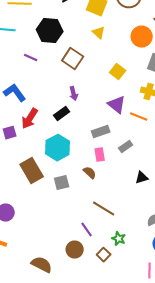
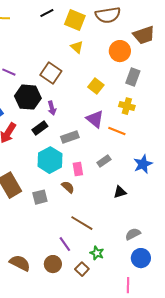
black hexagon: (50, 31) -> (28, 97), moved
gray rectangle: (101, 132) -> (70, 137), moved
cyan hexagon: (58, 148) -> (50, 160), moved
brown semicircle: (42, 265) -> (20, 263), moved

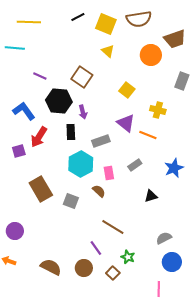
gray rectangle: (133, 77) -> (182, 81), moved
black rectangle: (40, 128) -> (71, 132), turned -56
gray square: (40, 197) -> (71, 201), turned 35

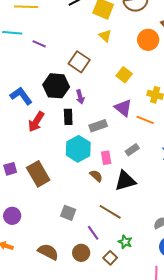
purple line: (40, 76) -> (39, 44), moved
purple square: (19, 151) -> (10, 169), moved
black triangle: (151, 196) -> (125, 181), moved, size x1.6
gray square: (71, 201) -> (68, 213), moved

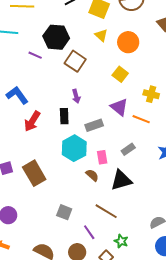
orange circle: (148, 40) -> (128, 42), moved
purple line: (39, 44) -> (35, 55), moved
black hexagon: (56, 86) -> (56, 37), moved

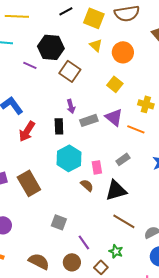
gray rectangle: (94, 125) -> (89, 120), moved
brown line: (106, 211) -> (124, 221), moved

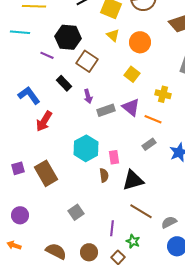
black rectangle: (59, 126) -> (64, 83), moved, turned -42
gray rectangle: (123, 159) -> (149, 144), moved
brown semicircle: (87, 185) -> (104, 175), turned 40
gray square: (59, 222) -> (76, 212), turned 35
purple line: (84, 242) -> (112, 228), moved, turned 42

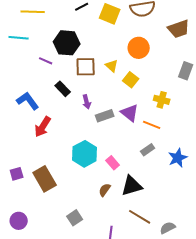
yellow triangle: (113, 35) -> (112, 66), moved
brown square: (87, 61) -> (86, 67), turned -35
pink rectangle: (114, 157) -> (113, 163), turned -32
brown semicircle: (104, 175) -> (105, 190), moved, turned -136

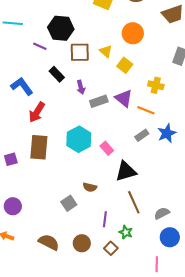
blue star: (178, 158) -> (167, 133), moved
brown rectangle: (45, 179) -> (39, 147), moved, turned 35
brown semicircle: (105, 190) -> (90, 187), moved, turned -112
brown line: (140, 217) -> (134, 202), turned 35

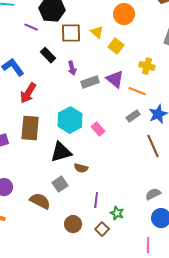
black triangle: (126, 171) -> (61, 152), moved
brown line: (134, 202) -> (153, 146), moved
brown semicircle: (49, 242) -> (40, 201), moved

